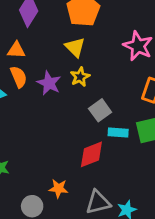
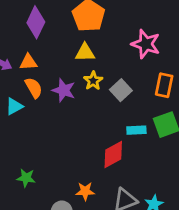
yellow triangle: (75, 47) -> (85, 53), turned -40
gray square: (100, 110) -> (121, 90), moved

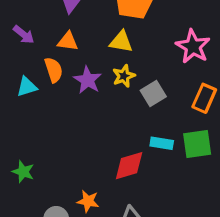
orange triangle: (28, 62) -> (68, 41), moved

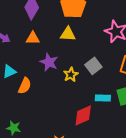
orange semicircle: (54, 70) -> (25, 86), moved, turned 49
yellow star: (124, 76) -> (71, 75), moved

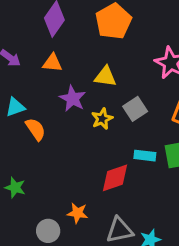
yellow triangle: (68, 34) -> (105, 77), moved
orange semicircle: (25, 86) -> (36, 129), turned -63

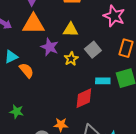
orange triangle: (52, 63) -> (33, 24), size x1.6

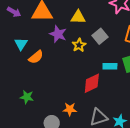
cyan triangle: (11, 57) -> (21, 44), turned -32
orange semicircle: (26, 70) -> (36, 57), turned 91

